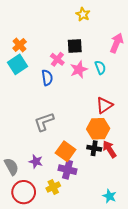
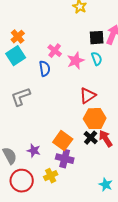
black square: (75, 46) -> (97, 38), moved
red triangle: (104, 105) -> (88, 96), moved
gray L-shape: (44, 122) -> (21, 97), moved
black cross: (94, 148) -> (91, 138), turned 32

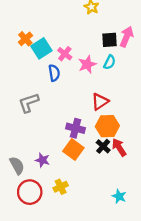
cyan square: (16, 56) -> (41, 48), moved
cyan semicircle: (97, 59) -> (110, 62), turned 48
purple cross: (65, 159) -> (75, 128), moved

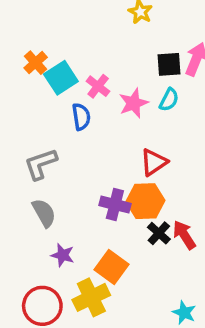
orange hexagon: (107, 126) -> (145, 201), moved
orange square: (73, 150) -> (112, 267), moved
gray semicircle: (17, 165) -> (44, 213), moved
yellow cross: (61, 187) -> (91, 297), size x1.5

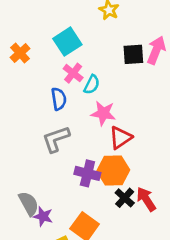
cyan square: (61, 78) -> (67, 42), moved
cyan semicircle: (169, 100) -> (92, 85), moved
pink star: (134, 103) -> (103, 113), moved, turned 30
gray L-shape: (41, 164) -> (56, 139), moved
gray semicircle: (44, 213) -> (29, 204), moved

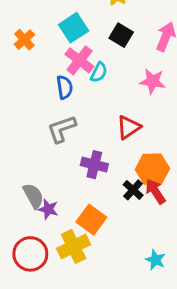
black square: (133, 54) -> (121, 35), moved, turned 35
pink cross: (73, 73) -> (79, 60), size x1.4
pink star: (103, 113) -> (152, 81), moved
orange hexagon: (113, 171) -> (152, 169), moved

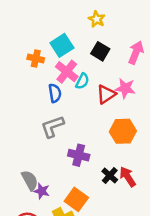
orange cross: (24, 40) -> (36, 59), moved, turned -35
red triangle: (129, 127) -> (106, 94), moved
orange hexagon: (152, 169) -> (123, 131), moved

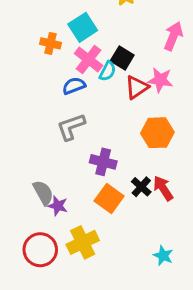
black square: (100, 51) -> (122, 58), moved
blue semicircle: (55, 93) -> (74, 86), turned -102
orange square: (76, 199) -> (109, 198), moved

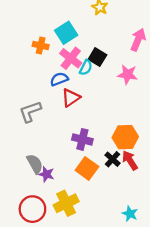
red triangle: (137, 87) -> (71, 98), moved
gray L-shape: (71, 127) -> (30, 112), moved
orange hexagon: (157, 133) -> (125, 137), moved

